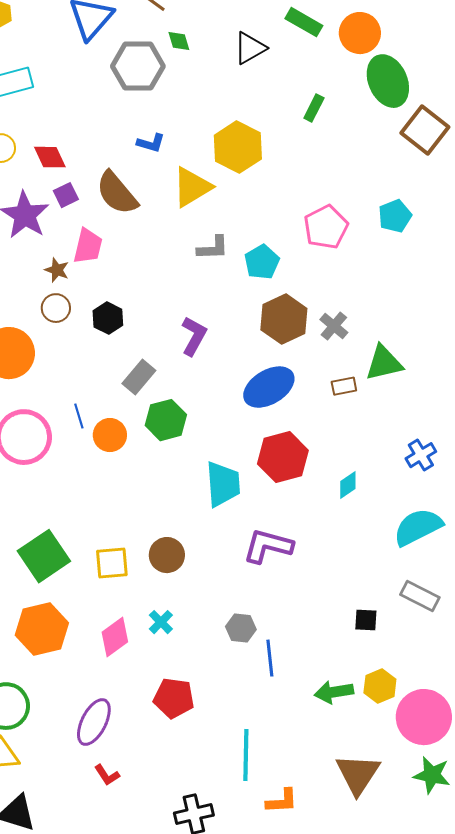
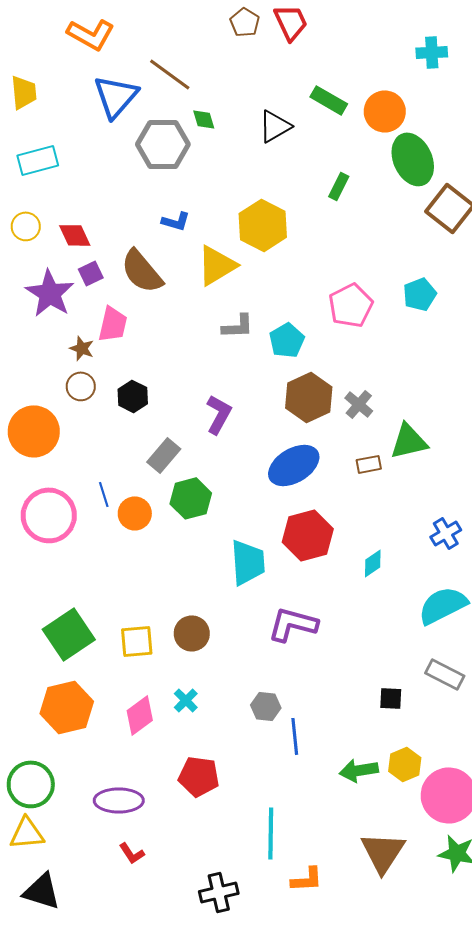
purple ellipse: (94, 722) -> (119, 800), turned 63

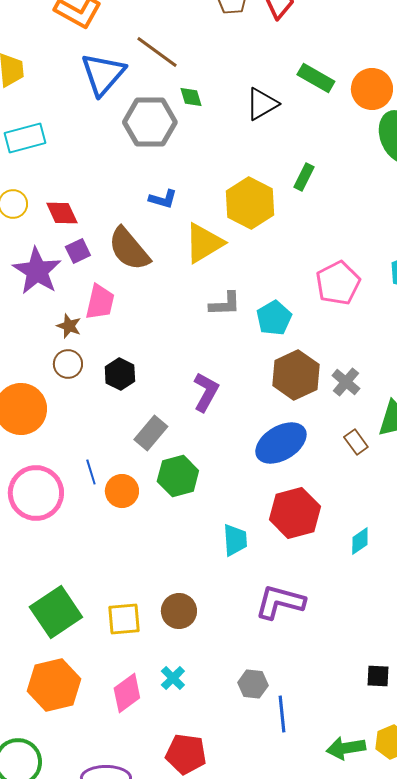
green rectangle: (339, 186) -> (304, 177), moved
brown rectangle: (369, 464) -> (356, 442), turned 65
cyan trapezoid: (248, 562) -> (235, 540), size x0.7

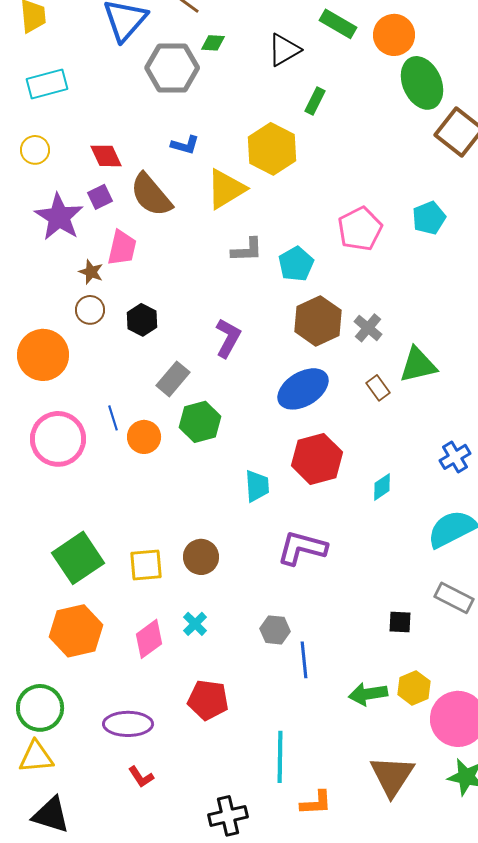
green diamond: (191, 97) -> (213, 43), turned -70
green rectangle: (304, 177) -> (315, 101), moved
red diamond: (62, 213) -> (106, 156), moved

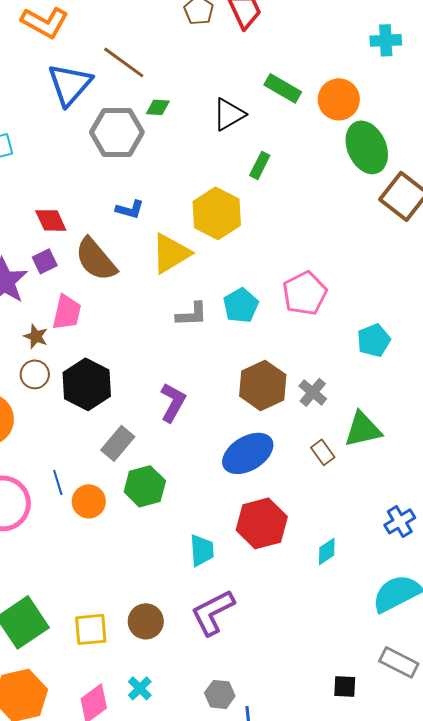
cyan pentagon: (429, 218) -> (374, 340), moved
cyan pentagon: (296, 264) -> (241, 305), moved
black hexagon: (142, 320) -> (87, 384), size x1.6
purple L-shape: (302, 548) -> (213, 612), moved, turned -42

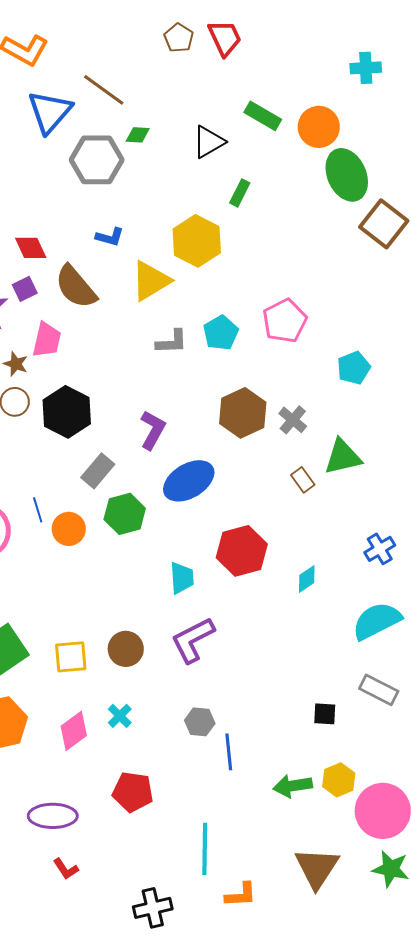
blue ellipse: (248, 453) -> (189, 481), moved

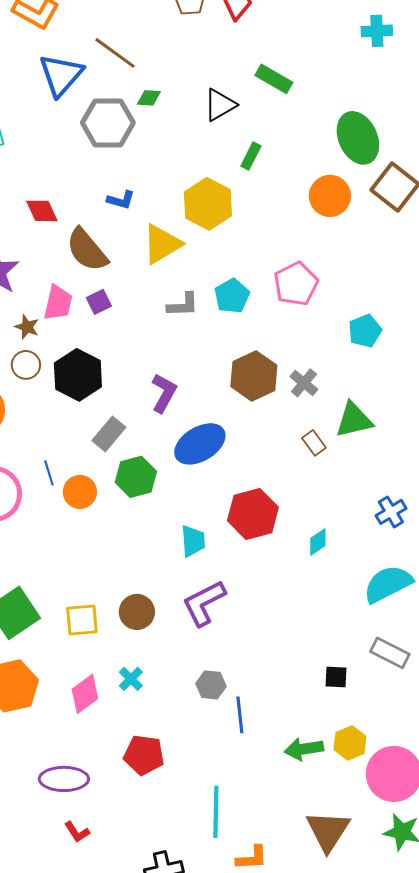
orange circle: (319, 127) -> (330, 196), moved
purple square: (25, 289) -> (99, 302), moved

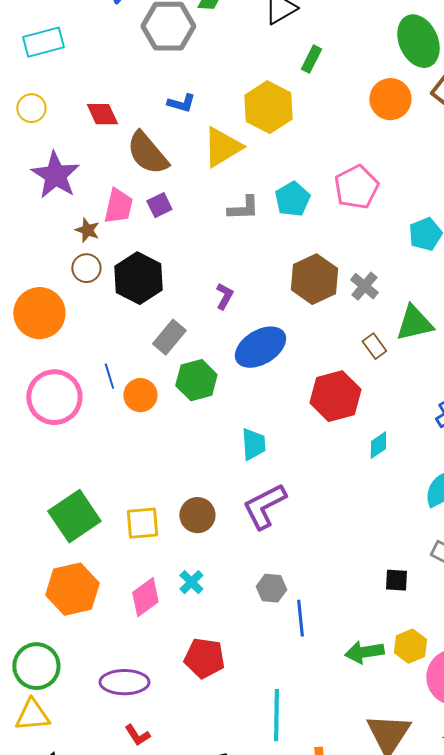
purple L-shape: (164, 393) -> (224, 296), size x0.7
red hexagon: (253, 514) -> (335, 396), moved

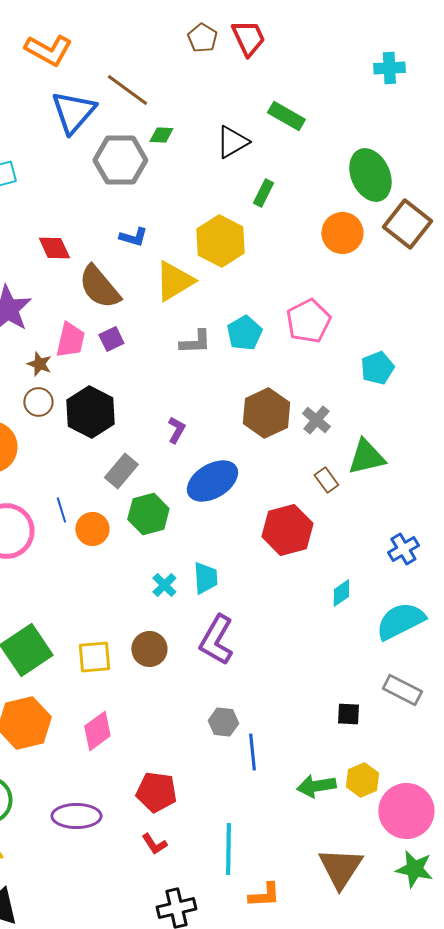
cyan diamond: (378, 445) -> (341, 593), moved
purple L-shape: (264, 506) -> (216, 640), turned -33
cyan cross: (191, 582) -> (164, 585), moved
red L-shape: (137, 735) -> (154, 844), moved

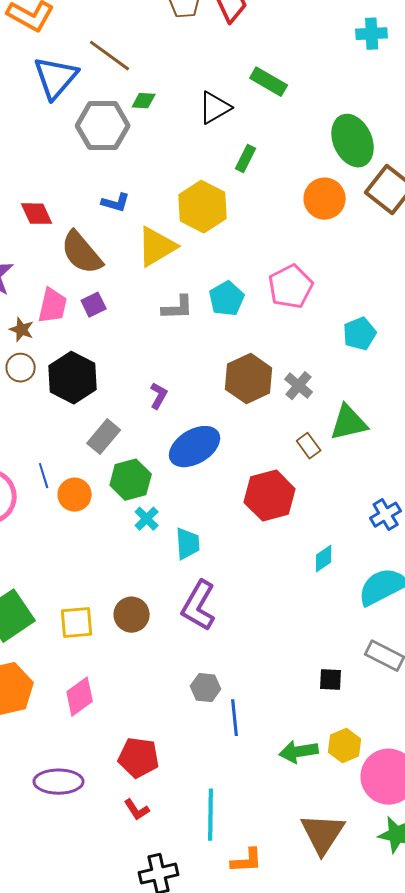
cyan cross: (164, 585) -> (147, 519), moved

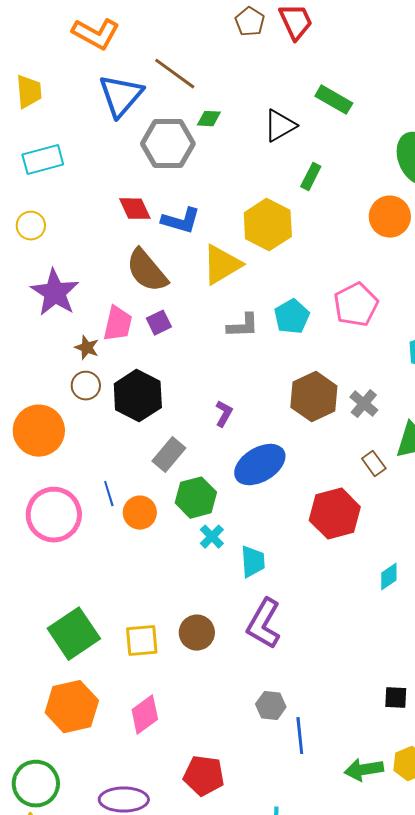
blue L-shape: (116, 203) -> (181, 221), size x1.4
red diamond: (37, 214) -> (135, 209), moved

